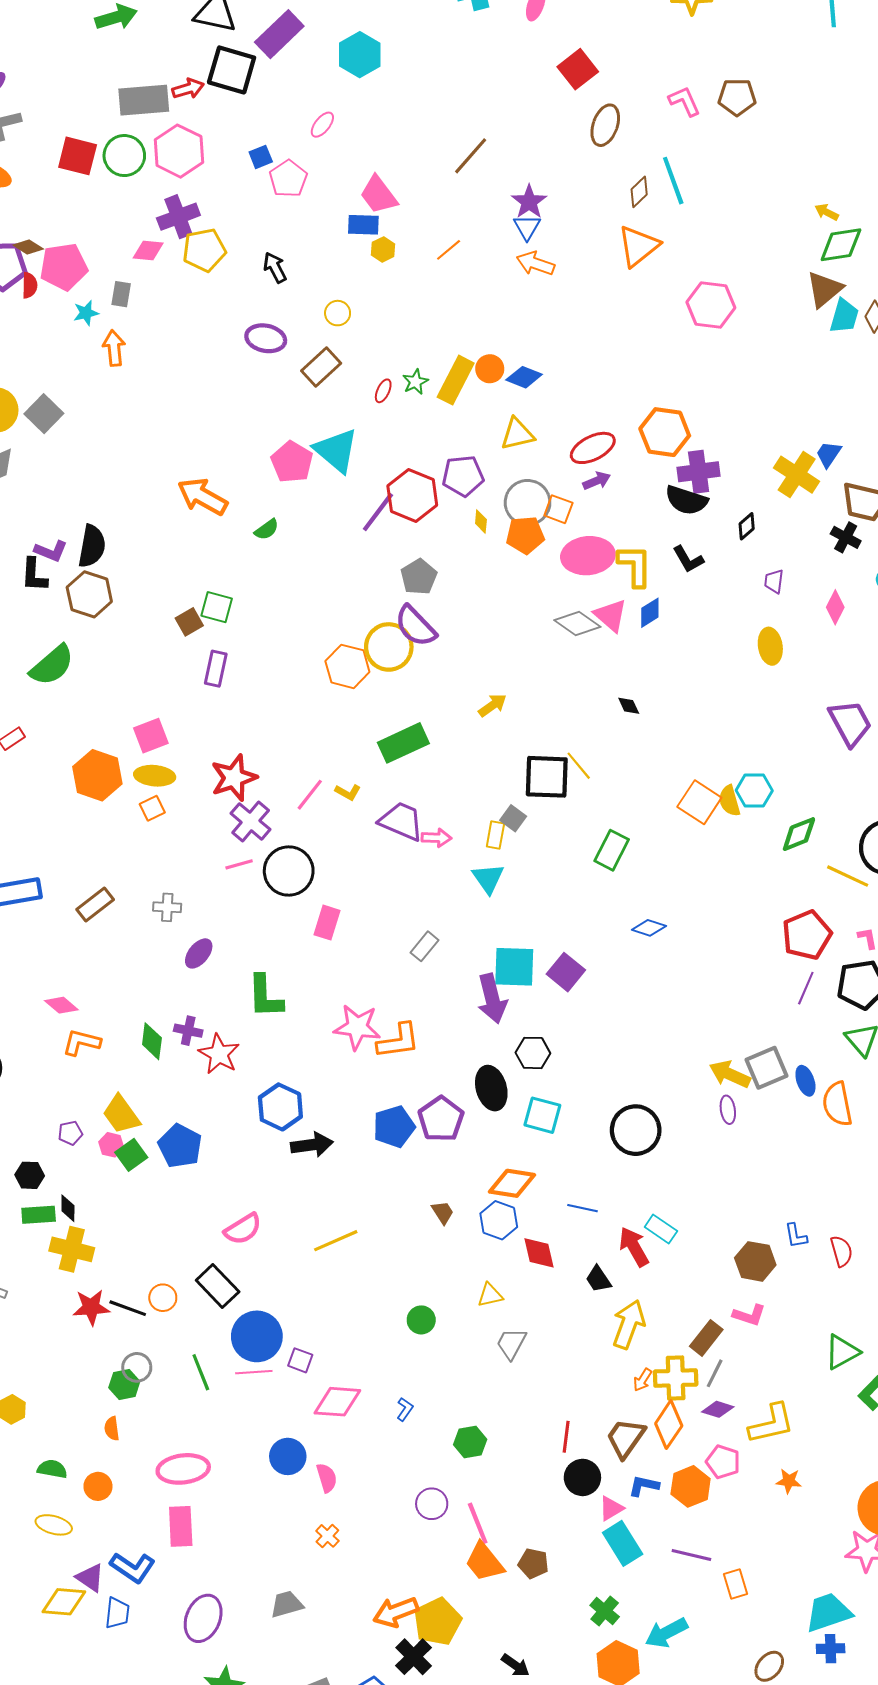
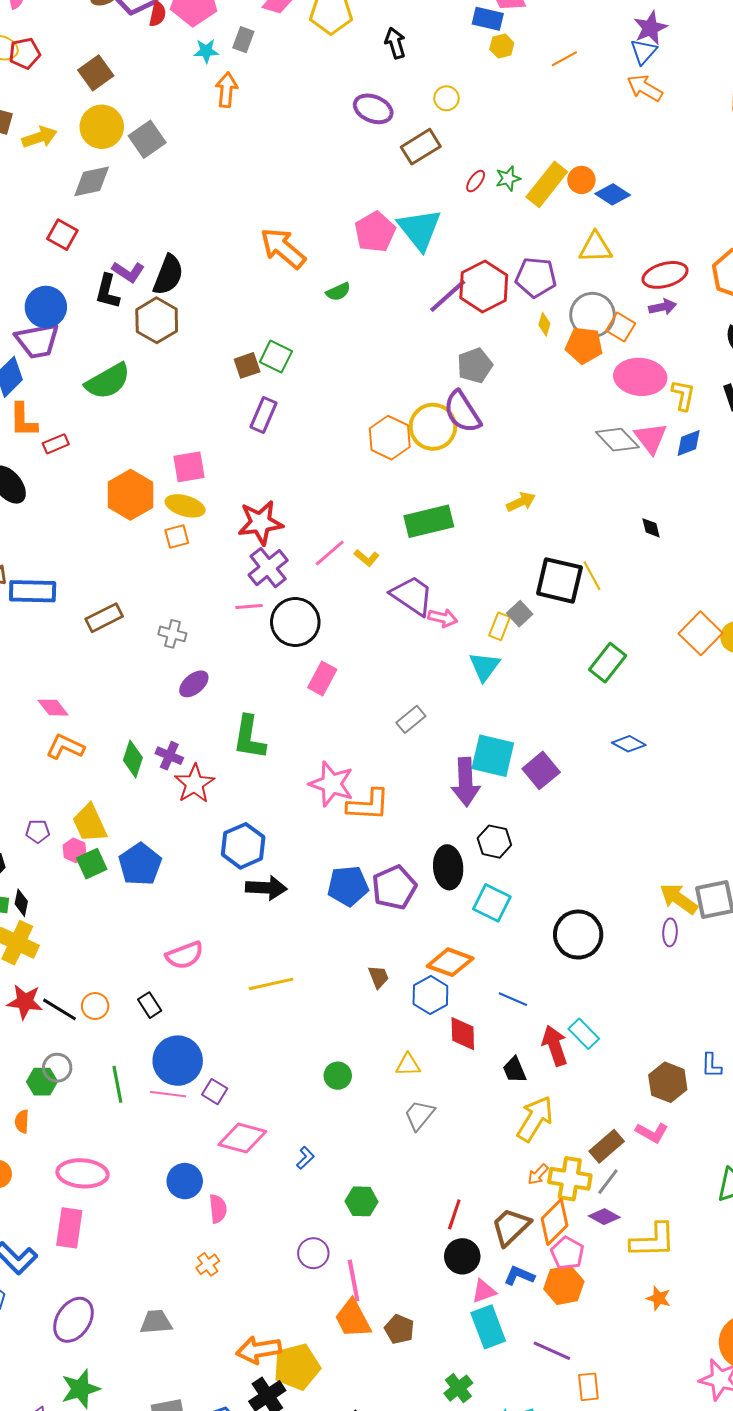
yellow L-shape: (635, 566) -> (683, 395), size x0.7
black rectangle: (218, 1286) -> (150, 1005), size x0.6
pink pentagon: (723, 1462) -> (567, 1253), moved

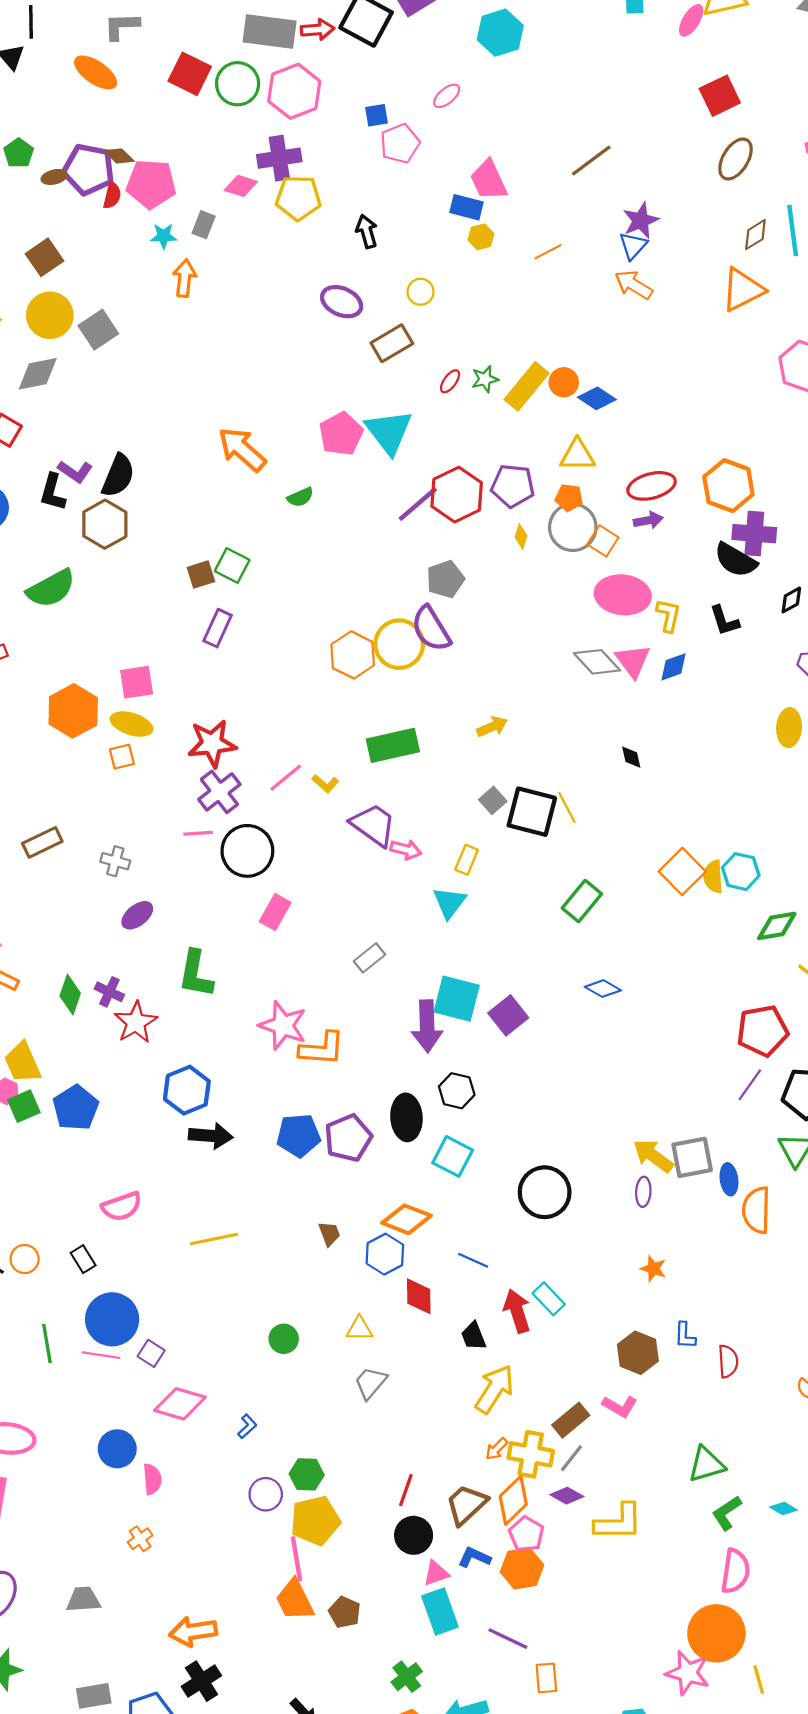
orange pentagon: (584, 345) -> (569, 498), moved, size x0.7
gray square: (520, 614) -> (493, 800), moved
purple circle: (313, 1253) -> (266, 1494), moved
orange star: (659, 1298) -> (653, 1269), moved
yellow pentagon: (297, 1367) -> (315, 1521), moved

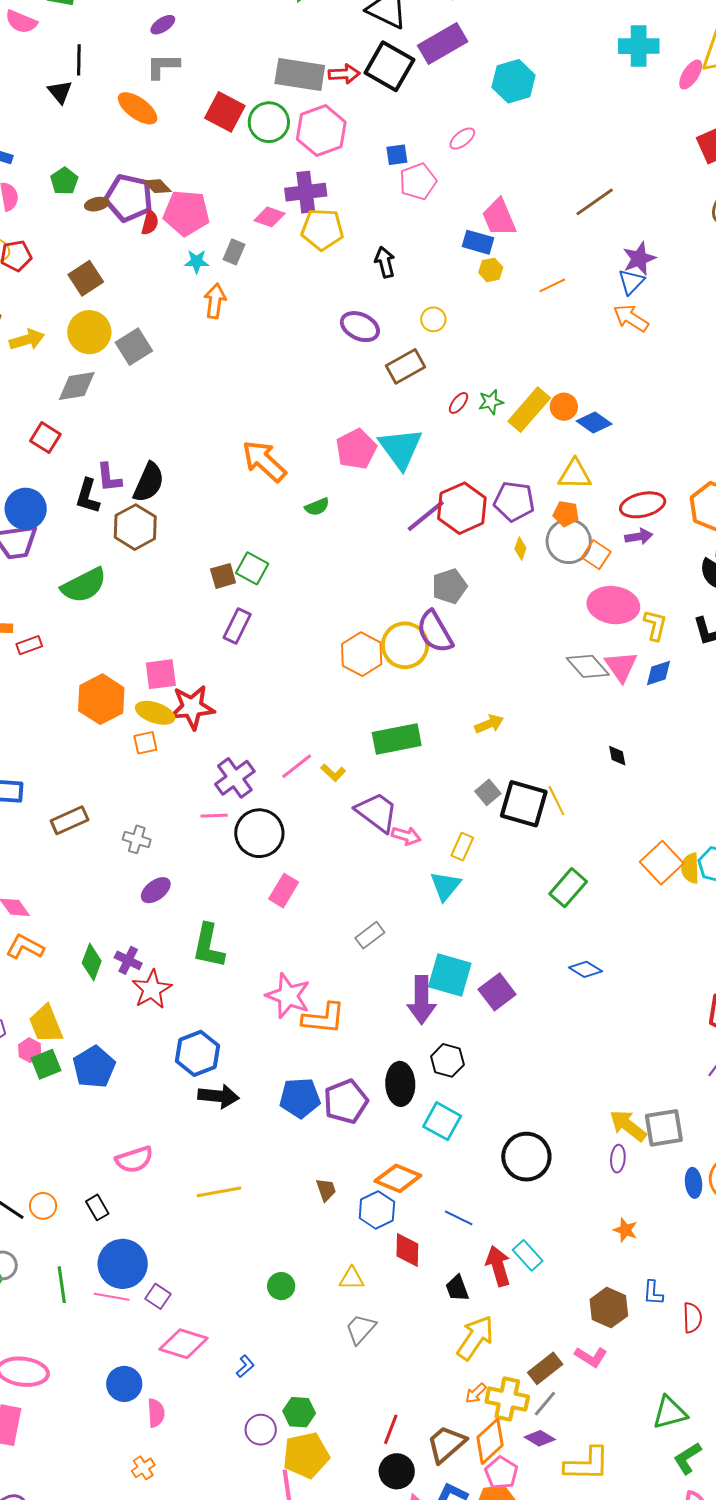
purple L-shape: (75, 472) -> (109, 478), turned 48
red star: (212, 744) -> (192, 707), moved
blue ellipse: (729, 1179) -> (694, 1183), moved

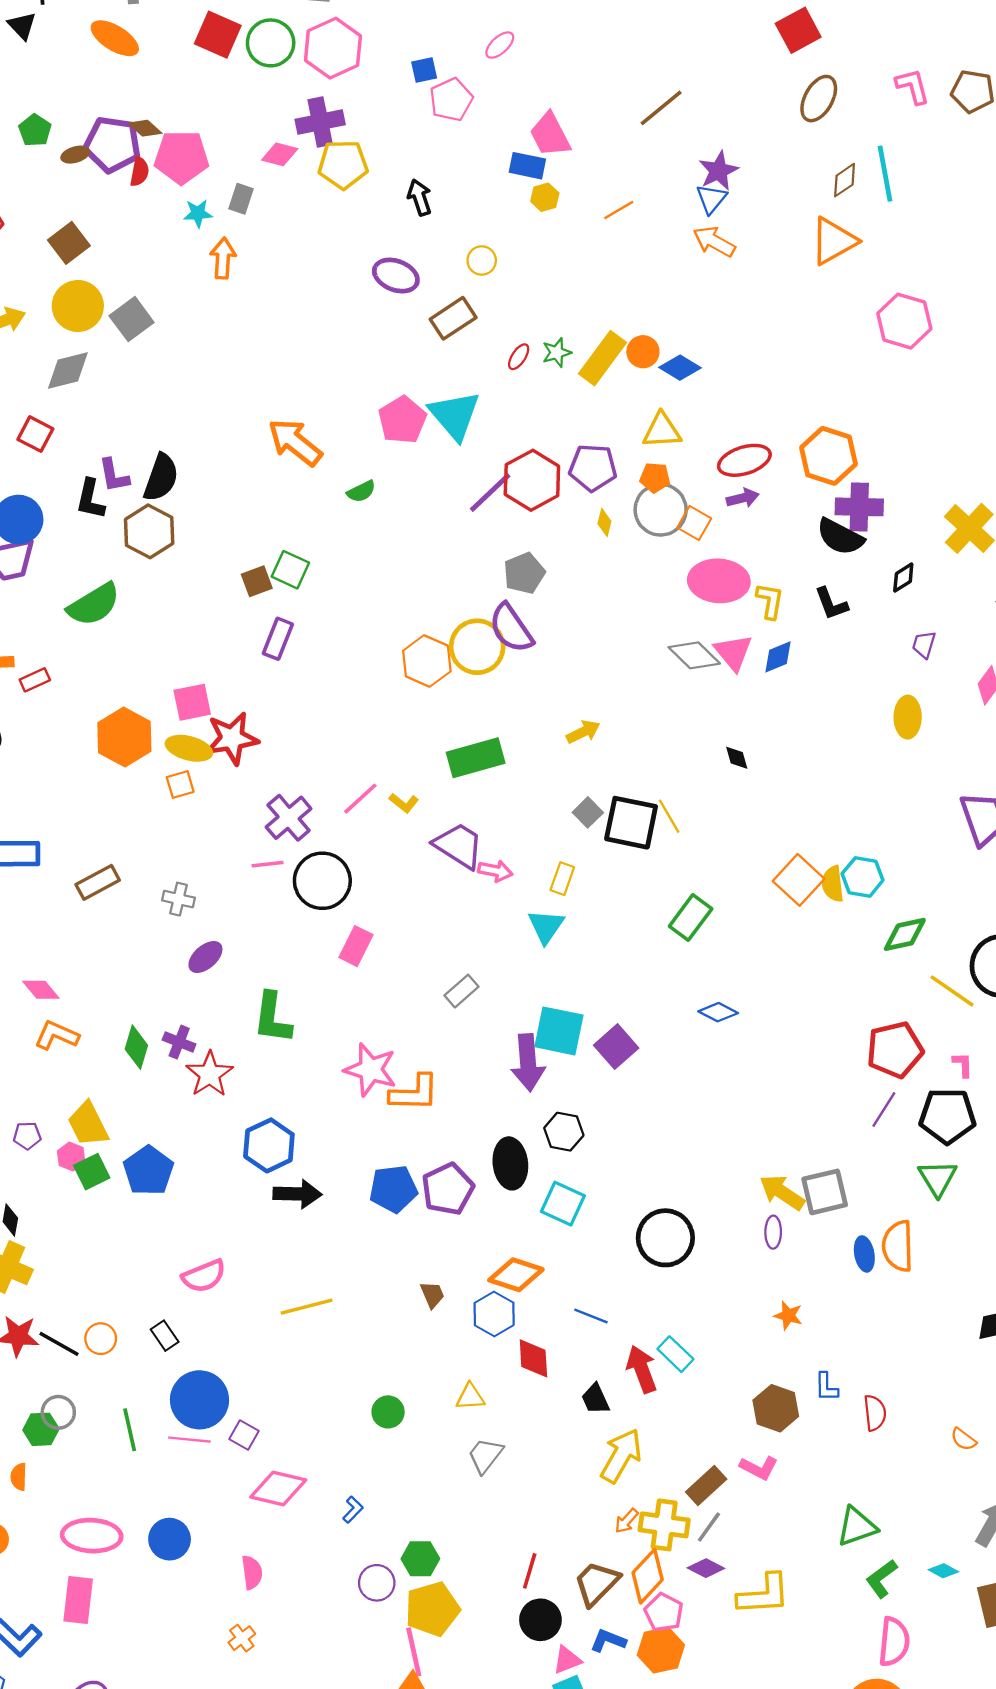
blue circle: (124, 1384) -> (170, 1539), moved

